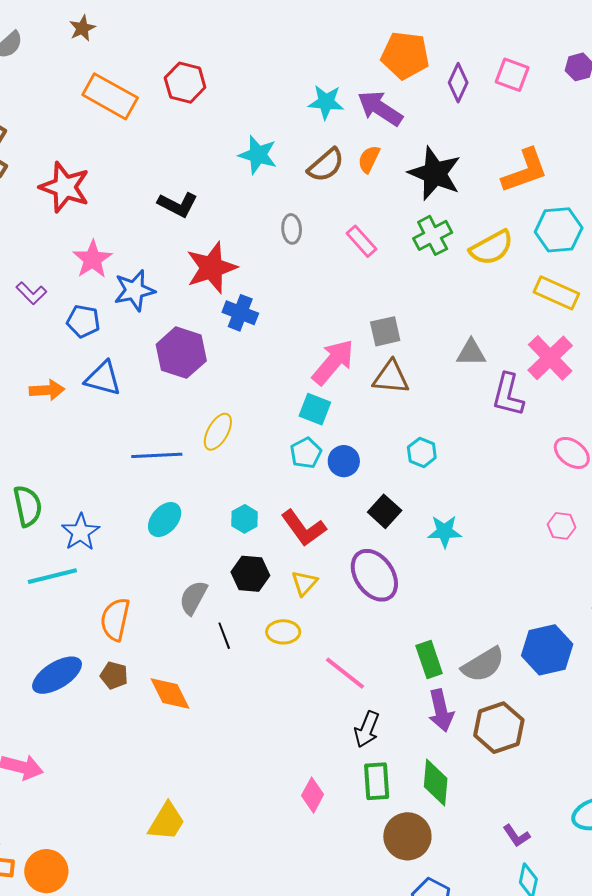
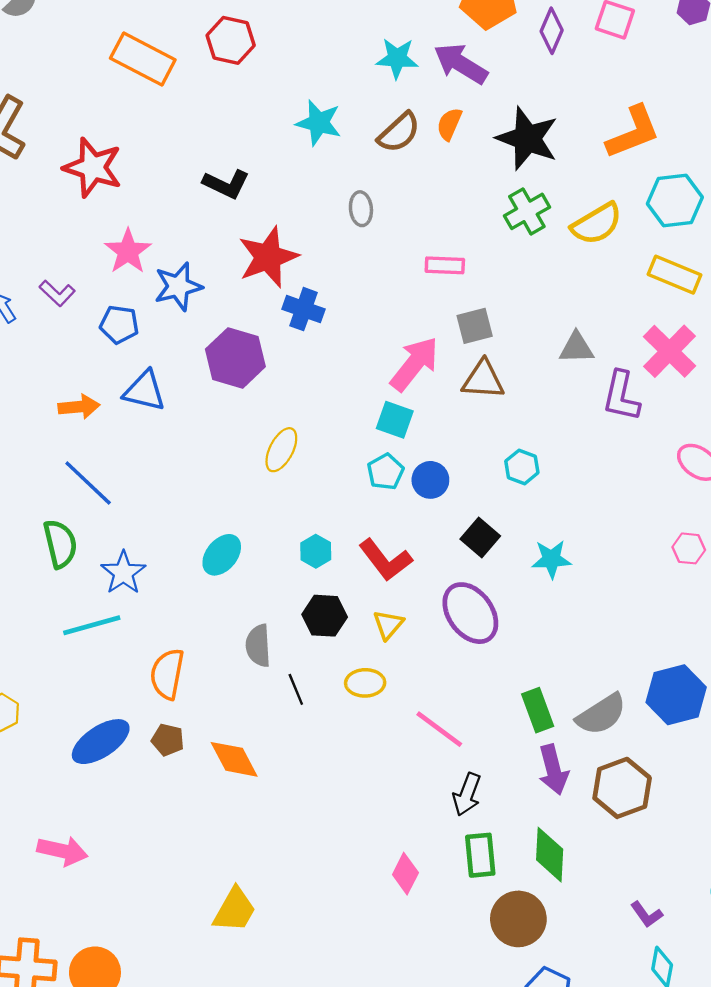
pink rectangle: (362, 241) -> (445, 265), moved, turned -44
blue line: (157, 455) -> (88, 483), moved, turned 48
gray semicircle: (193, 598) -> (258, 646), turned -30

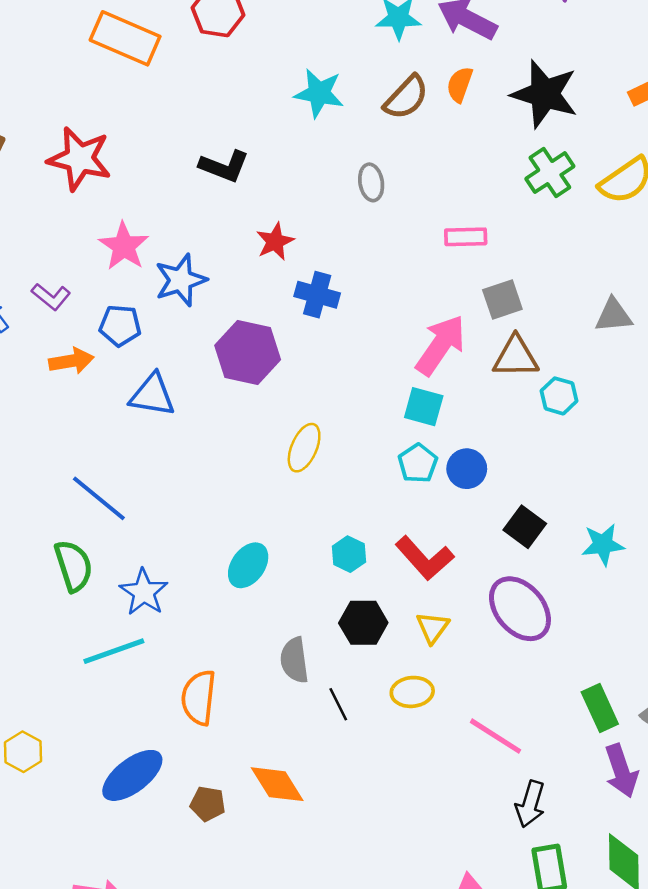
red star: (268, 257) -> (275, 242), size x0.6
orange arrow: (79, 407) -> (71, 361), moved
cyan hexagon: (522, 467) -> (559, 396), moved
brown pentagon: (168, 740) -> (208, 804), moved

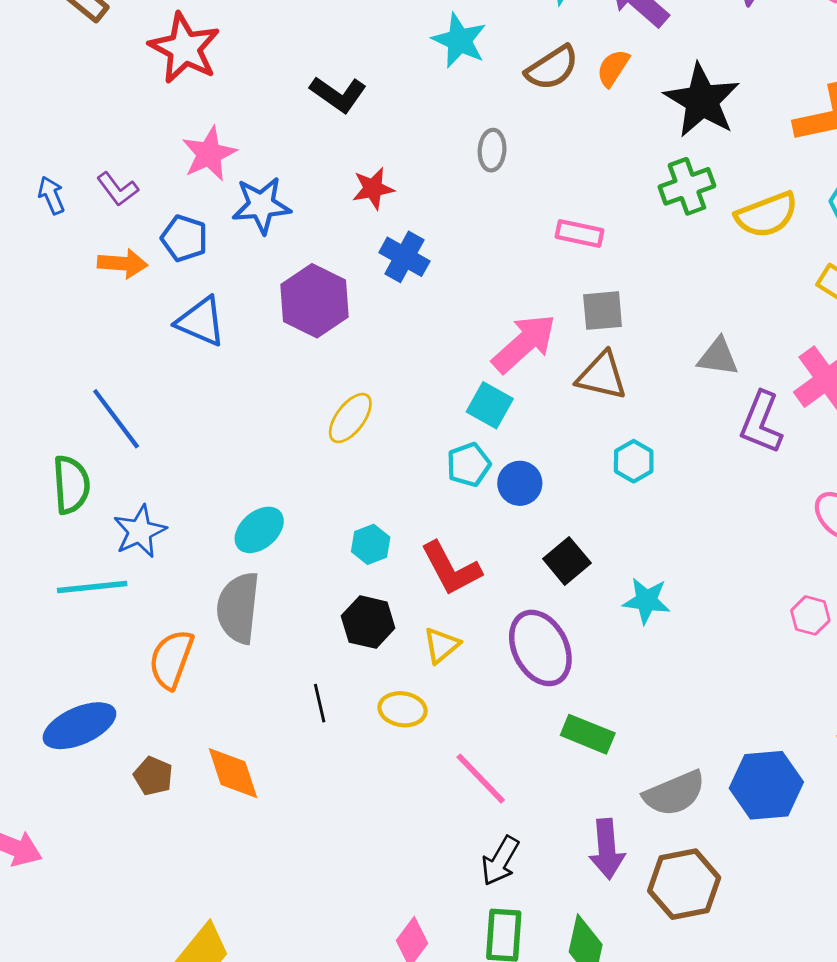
cyan hexagon: (559, 396) -> (634, 461), moved
gray semicircle: (294, 660) -> (238, 608), moved, size x1.4
green rectangle: (600, 708) -> (588, 734), moved, turned -57

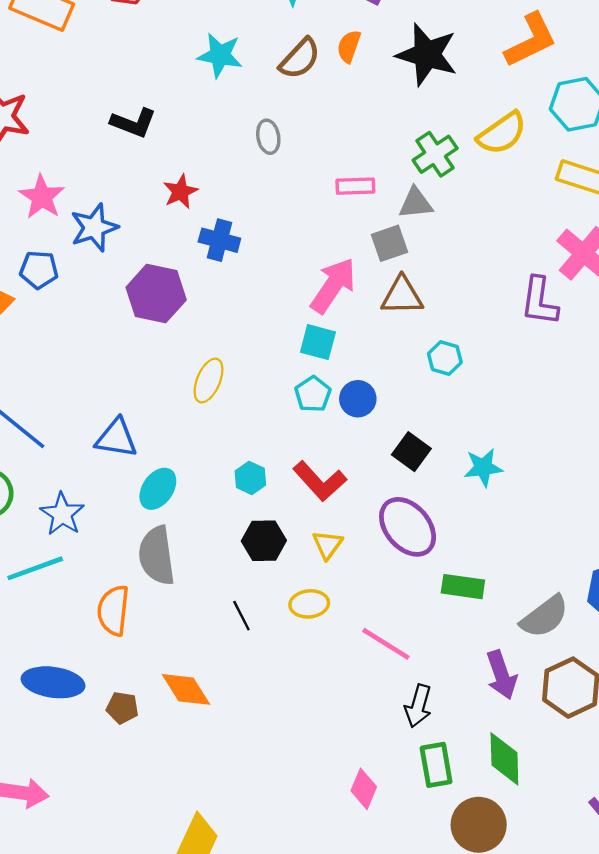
green cross: (687, 186) -> (435, 154), moved
blue triangle: (201, 322) -> (116, 438), moved
gray triangle: (718, 357) -> (416, 203), moved
blue ellipse: (79, 726) -> (53, 682), turned 46

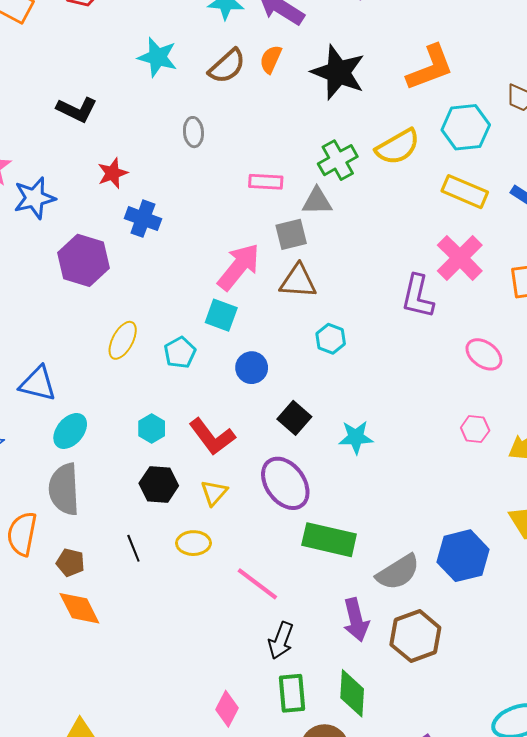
cyan pentagon: (313, 394) -> (180, 353), moved
green rectangle: (463, 587) -> (329, 540), size x1.4
brown pentagon: (122, 708) -> (70, 563), moved

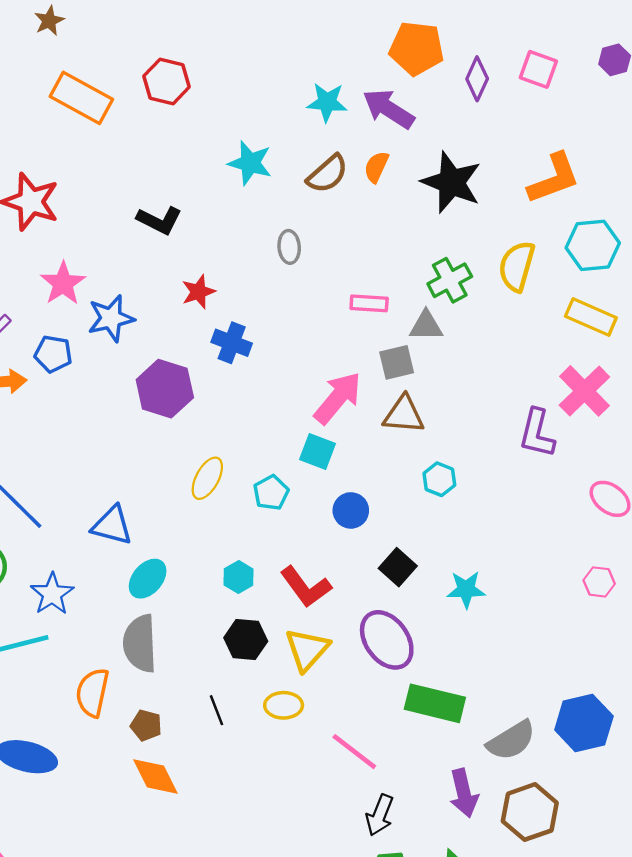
yellow semicircle: (398, 147) -> (517, 266), turned 135
yellow triangle: (214, 493) -> (307, 649), size x1.5

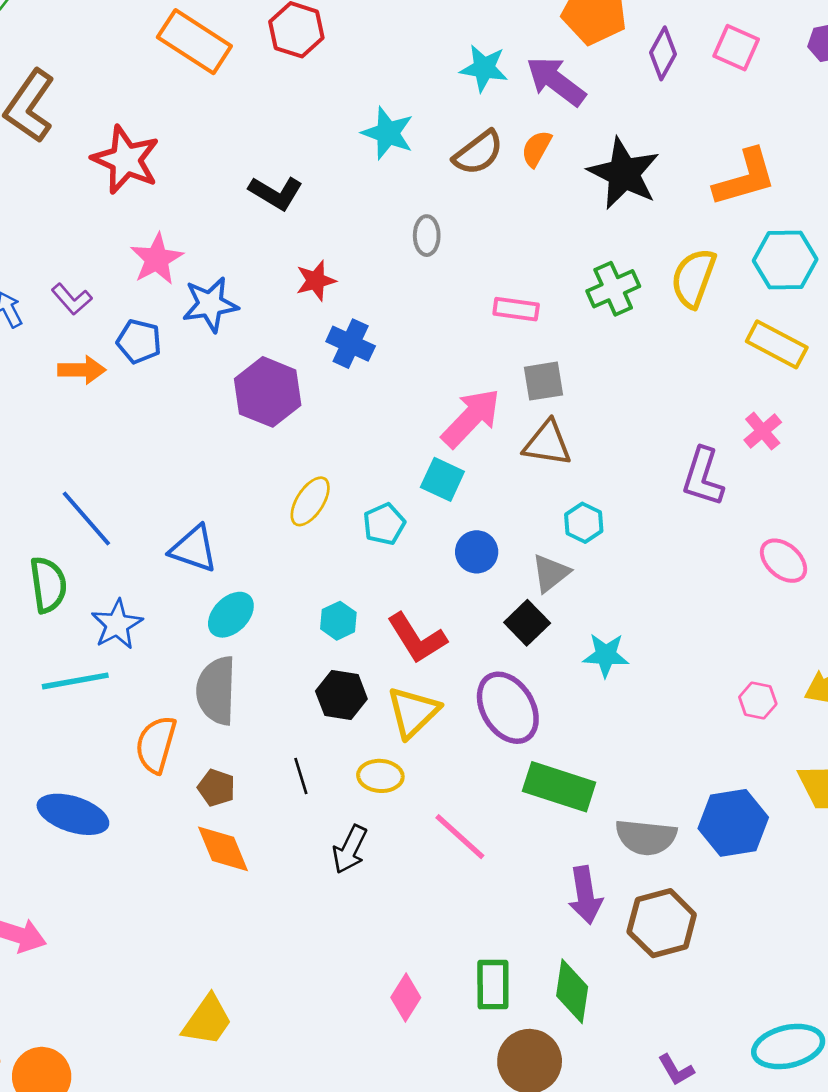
gray triangle: (426, 326) -> (551, 573), moved, turned -42
pink cross: (584, 391) -> (763, 431), size x0.6
pink hexagon: (599, 582) -> (758, 701), moved
gray semicircle: (511, 740) -> (646, 837), turned 33
black arrow: (380, 815) -> (350, 849), moved

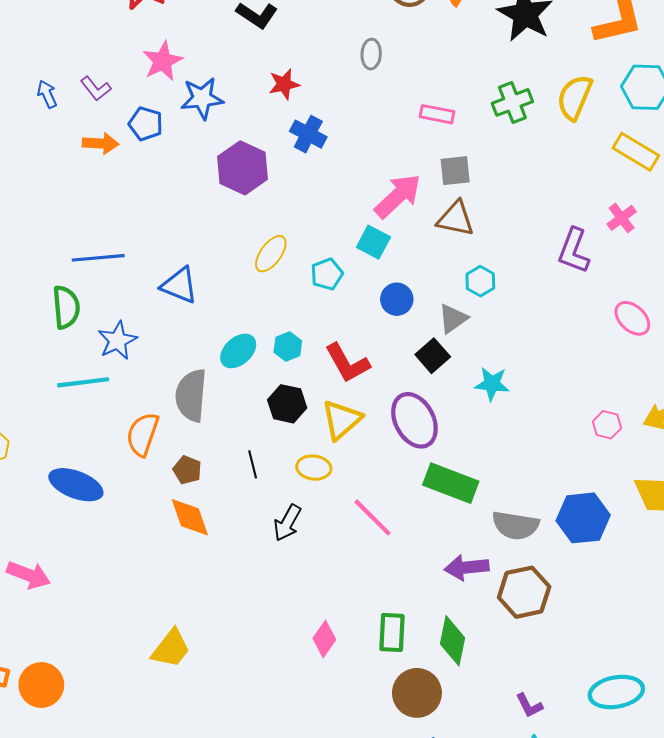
blue line: (86, 519) -> (98, 258), turned -57
cyan ellipse: (231, 615) -> (238, 351), moved
purple arrow: (585, 895) -> (467, 567), turned 90

